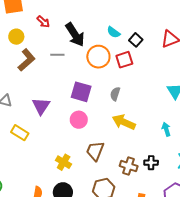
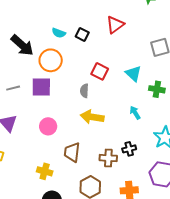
gray line: (57, 55) -> (13, 88), moved
red square: (124, 60) -> (100, 71), moved, turned -30
purple square: (81, 92) -> (41, 87), moved
gray semicircle: (115, 94) -> (84, 91), moved

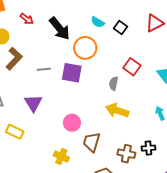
pink circle: (48, 126) -> (72, 123), moved

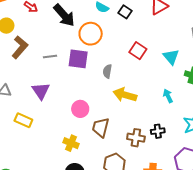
gray semicircle: (114, 83) -> (107, 71), moved

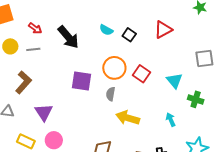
orange circle: (91, 34) -> (114, 68), moved
brown L-shape: (20, 47) -> (23, 82), moved
gray line: (50, 57) -> (33, 49), moved
pink circle: (80, 109) -> (54, 140), moved

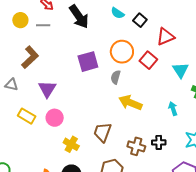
red triangle: (163, 30) -> (166, 37), moved
purple square: (81, 81) -> (88, 62), turned -30

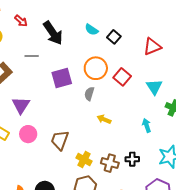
gray line: (43, 25) -> (32, 56), moved
red triangle: (166, 37) -> (152, 47), moved
yellow arrow: (130, 103) -> (104, 119), size x0.6
brown trapezoid: (102, 132) -> (60, 140), moved
yellow cross: (71, 144) -> (84, 160), moved

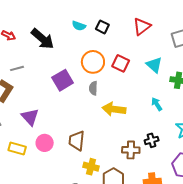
gray line: (32, 56) -> (17, 68), moved
yellow arrow: (104, 119) -> (114, 109), size x1.6
yellow cross: (84, 160) -> (91, 167), moved

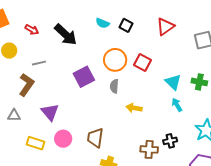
cyan triangle: (154, 65) -> (173, 82), moved
yellow arrow: (114, 109) -> (134, 108), size x0.7

